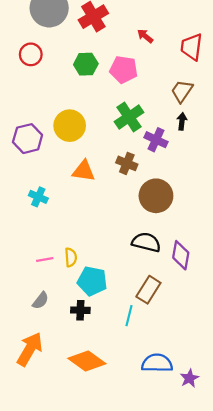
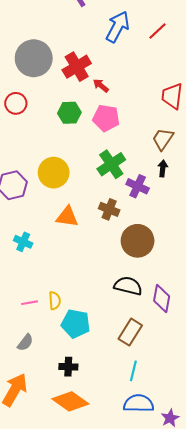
red arrow: (145, 36) -> (101, 86), moved
black cross: (80, 310) -> (68, 367), moved
cyan line: (129, 316) -> (133, 371), moved

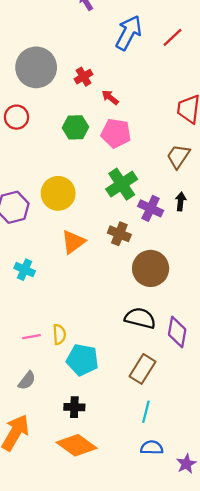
red cross: (77, 67) -> (84, 77), size x0.6
black arrow: (163, 168) -> (181, 201), moved
orange triangle: (67, 217) -> (73, 242), turned -45
blue semicircle: (139, 403) -> (152, 448), size x0.7

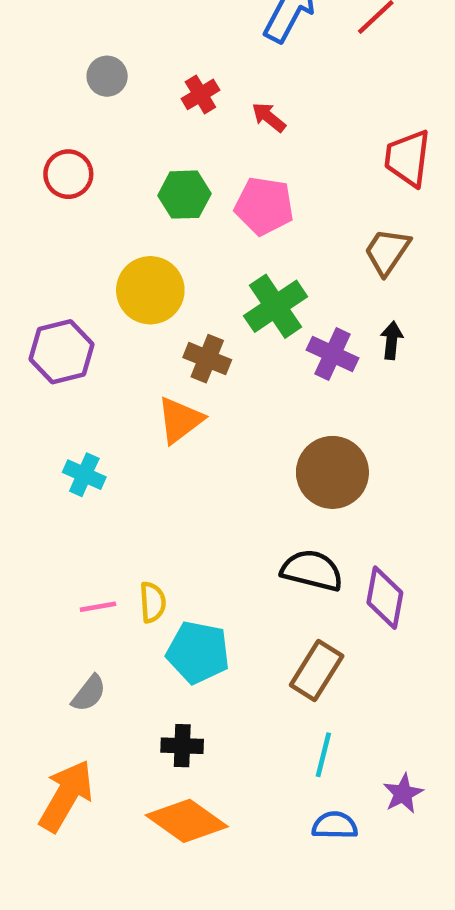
gray circle: (36, 67) -> (107, 76), size x0.5
red arrow: (110, 97) -> (269, 117), moved
yellow circle: (58, 193) -> (150, 290), moved
brown cross: (119, 234) -> (207, 359), moved
purple star: (186, 464) -> (403, 794), moved

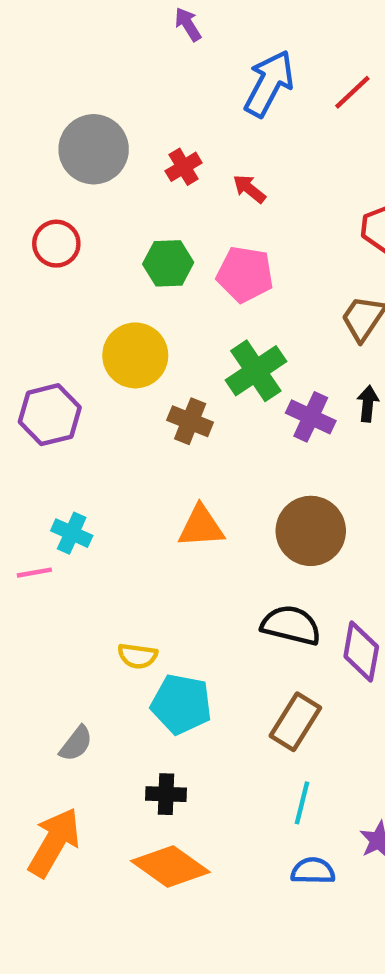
gray circle: (107, 76) -> (94, 149), size x1.8
orange triangle: (180, 420) -> (201, 527), moved, turned 33
yellow semicircle: (153, 602) -> (137, 656), turned 102
pink line: (98, 607) -> (34, 573), moved

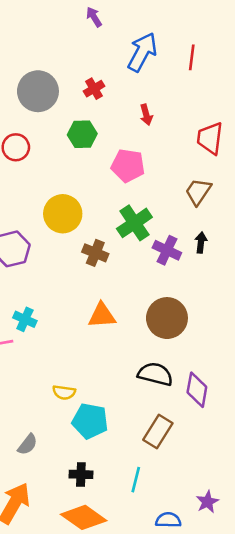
red line: (352, 92) -> (192, 57), turned -40
red cross: (184, 167) -> (94, 89), moved
red arrow: (249, 189) -> (146, 115), moved, turned -144
green hexagon: (168, 263) -> (82, 134), moved
cyan line: (302, 803) -> (136, 480), moved

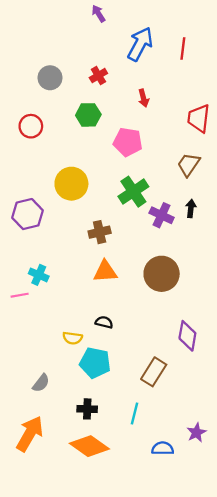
gray circle: (38, 91) -> (50, 78), size x0.7
brown cross: (95, 253) -> (100, 232), moved, turned -35
black semicircle: (155, 374) -> (104, 322), moved, size x0.6

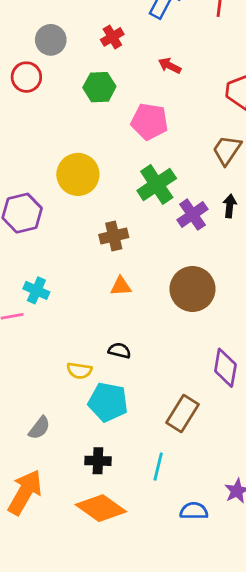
red arrow: (144, 98) -> (170, 66), turned 132
red circle: (31, 126) -> (26, 77), moved
purple cross: (162, 215) -> (192, 215), turned 30
orange triangle: (105, 272) -> (121, 286), size x0.7

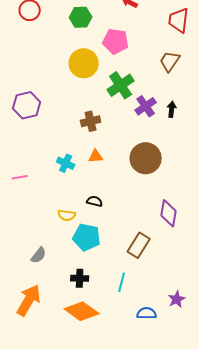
yellow circle: (78, 174) -> (84, 63), moved
black arrow: (230, 206) -> (172, 109), moved
cyan cross: (36, 290) -> (66, 163), moved

